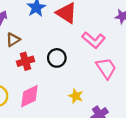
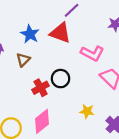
brown triangle: (13, 40) -> (23, 60), moved
red cross: (25, 61) -> (41, 88), moved

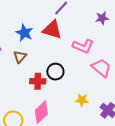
red cross: (41, 88) -> (38, 81), turned 35

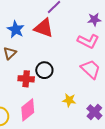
pink L-shape: (83, 46) -> (88, 41), moved

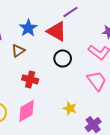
black circle: (44, 70) -> (63, 59), moved

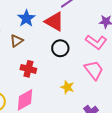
yellow star: (70, 108) -> (67, 87), moved

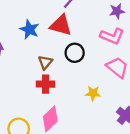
brown triangle: (17, 41) -> (45, 62), moved

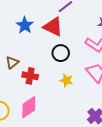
brown triangle: (45, 62) -> (12, 62), moved
yellow star: (93, 93) -> (66, 80), moved

